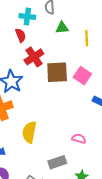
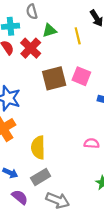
red cross: (34, 57) -> (31, 48), moved
gray rectangle: (57, 162) -> (41, 177), moved

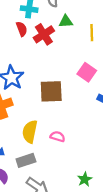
brown square: (54, 78) -> (51, 91), moved
pink semicircle: (92, 143) -> (58, 137), moved

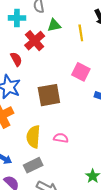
red semicircle: (22, 29) -> (16, 59), moved

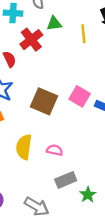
pink square: (81, 72) -> (80, 96), moved
brown square: (49, 95) -> (44, 101), turned 30
gray rectangle: (33, 165) -> (66, 180), moved

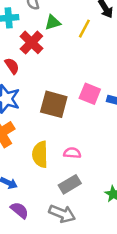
yellow line: (83, 34) -> (84, 29), turned 42
gray rectangle: (66, 180) -> (70, 184), moved

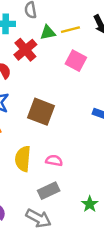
yellow line: (84, 29) -> (70, 30), moved, turned 42
pink square: (90, 94) -> (76, 61), moved

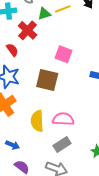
pink square: (76, 61) -> (64, 54), moved
pink semicircle: (54, 161) -> (63, 119), size x1.5

